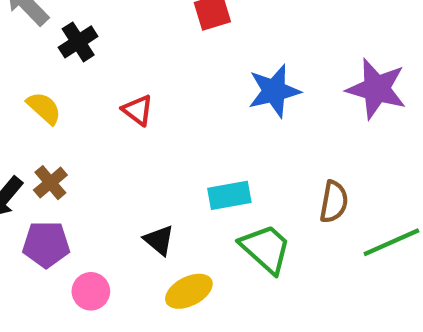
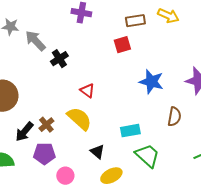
blue star: (274, 91) -> (151, 82), turned 30
yellow semicircle: (44, 108) -> (79, 119), moved, size x1.5
brown semicircle: (334, 202) -> (174, 117), moved

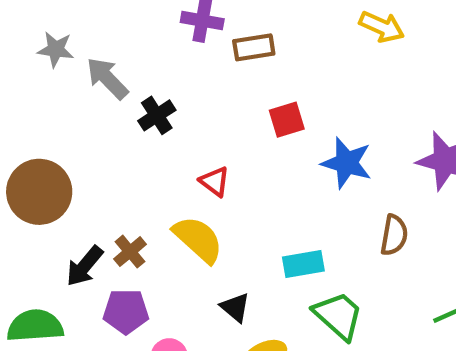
brown rectangle: (135, 21) -> (254, 47), moved
red square: (122, 45) -> (287, 120), moved

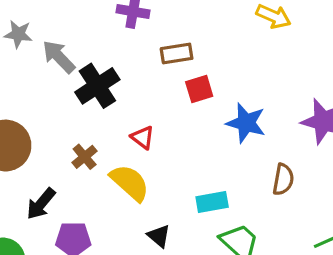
brown rectangle: (254, 47) -> (177, 53), moved
black cross: (157, 115) -> (97, 86), size x1.5
brown cross: (130, 252) -> (85, 157), moved

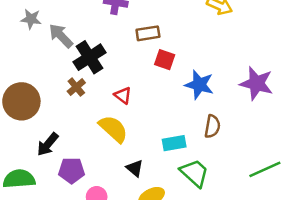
red square: (199, 89) -> (165, 60), turned 36
brown cross: (85, 157) -> (76, 87), moved
brown semicircle: (283, 179) -> (212, 126), moved

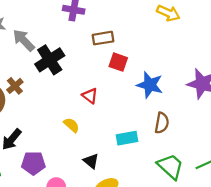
brown cross: (76, 87) -> (15, 86), moved
red triangle: (123, 95) -> (90, 96), moved
yellow semicircle: (113, 129) -> (71, 125), size x0.6
green trapezoid: (194, 173) -> (170, 166), moved

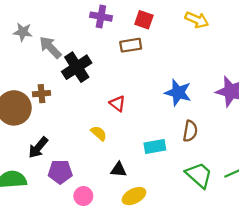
red square: (118, 62) -> (144, 20), moved
brown cross: (15, 86) -> (41, 94), turned 35
black triangle: (91, 161) -> (119, 170), turned -35

